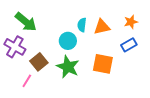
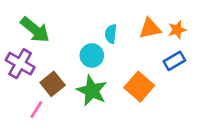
orange triangle: (102, 27) -> (150, 28), moved
orange square: (103, 64) -> (139, 87), turned 30

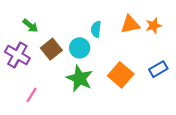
green arrow: (35, 30) -> (30, 26), size x0.6
blue rectangle: (174, 61) -> (158, 69), moved
brown square: (53, 84) -> (51, 49), moved

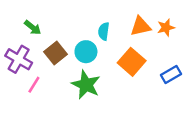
orange square: (121, 75) -> (132, 62), moved
pink line: (31, 95) -> (34, 85), moved

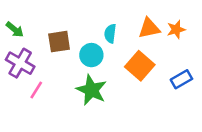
green arrow: (33, 28) -> (15, 29), moved
brown square: (55, 53) -> (59, 42), moved, turned 30

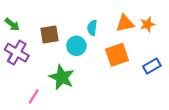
orange square: (140, 66) -> (117, 55), turned 30
pink line: (36, 90) -> (34, 97), moved
green star: (91, 90) -> (62, 77), moved

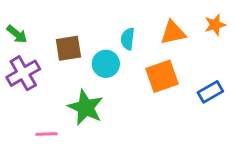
orange star: (147, 24) -> (215, 25), moved
purple cross: (17, 53) -> (23, 73), turned 30
pink line: (34, 97) -> (47, 134), turned 56

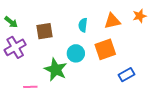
cyan circle: (106, 64) -> (76, 53), moved
blue rectangle: (210, 92) -> (126, 75), moved

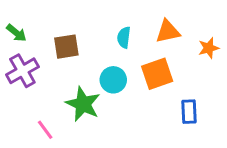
orange star: (140, 16) -> (209, 48), moved
blue rectangle: (126, 75) -> (189, 112), turned -63
pink line: (30, 87) -> (45, 130), turned 56

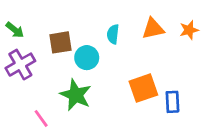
orange star: (209, 48) -> (189, 30), moved
orange square: (157, 74) -> (143, 88), moved
cyan circle: (113, 80) -> (87, 58), moved

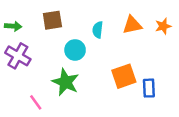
green arrow: (15, 30) -> (13, 26), turned -35
brown square: (60, 42) -> (52, 20), moved
purple cross: (20, 65) -> (18, 56), turned -30

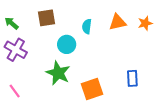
green arrow: (13, 26) -> (12, 23), turned -144
orange square: (124, 76) -> (92, 89), moved
pink line: (36, 102) -> (15, 91), moved

